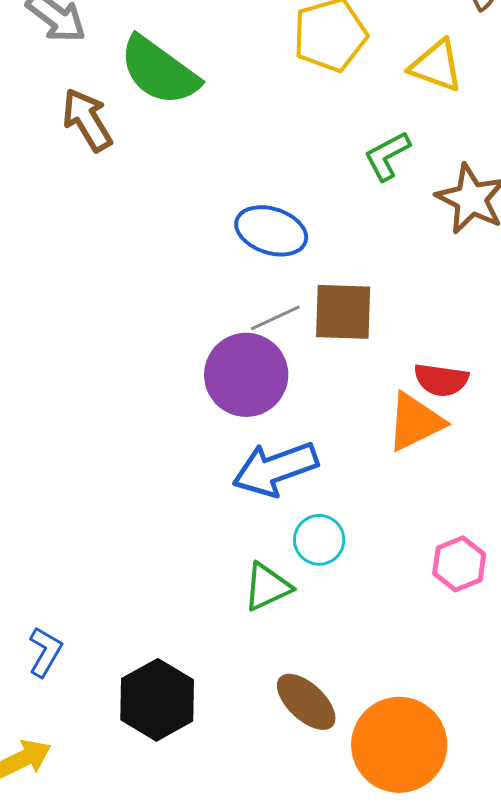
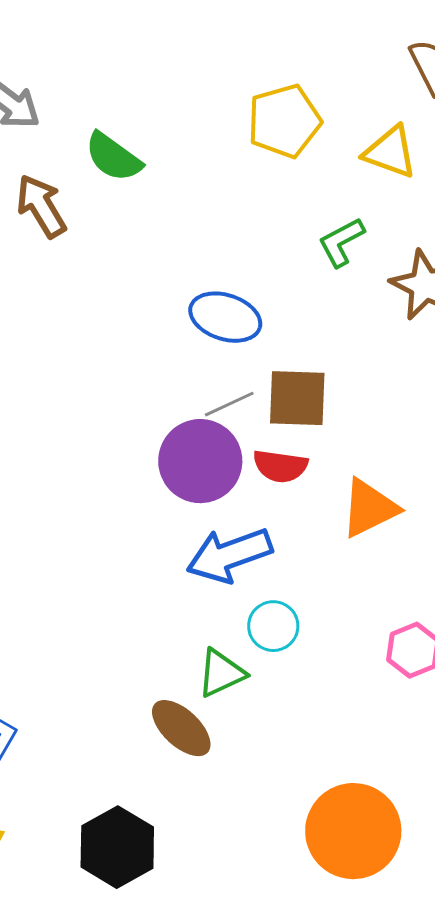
green semicircle: (159, 71) -> (113, 157), size x0.7
red semicircle: (441, 380) -> (280, 466), moved
black hexagon: (157, 700) -> (117, 847), moved
brown ellipse: (306, 702) -> (181, 728), moved

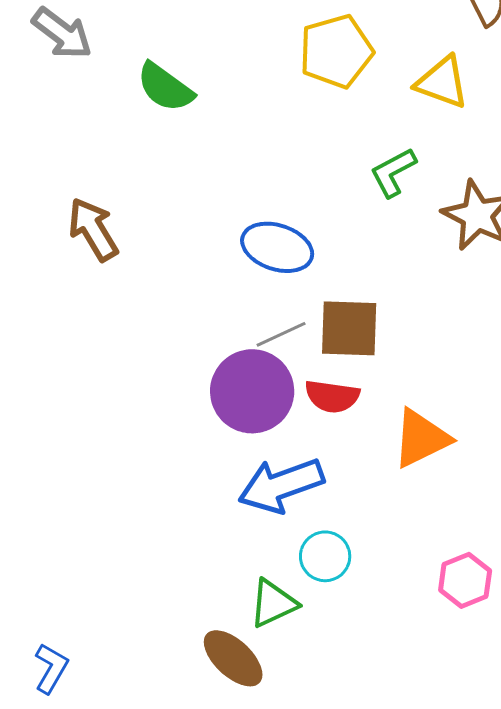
brown arrow: (41, 206) -> (93, 229), moved

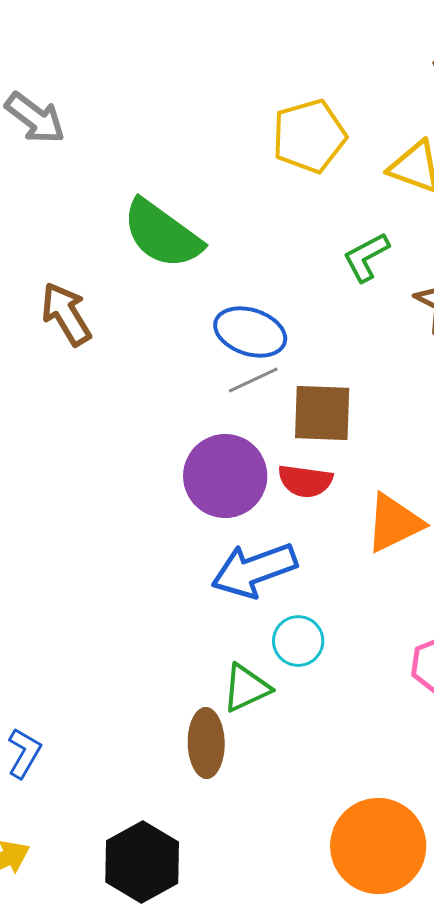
green semicircle: (165, 87) -> (162, 234), moved, size x1.4
gray line: (281, 334) -> (253, 380), moved
brown ellipse: (233, 658) -> (206, 743), turned 46

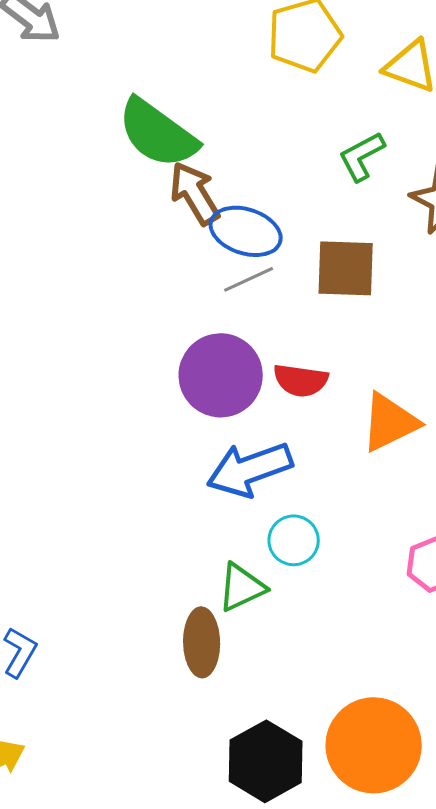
brown arrow: (66, 314) -> (195, 193), moved
brown square: (322, 413) -> (346, 268), moved
black hexagon: (142, 862) -> (266, 761), moved

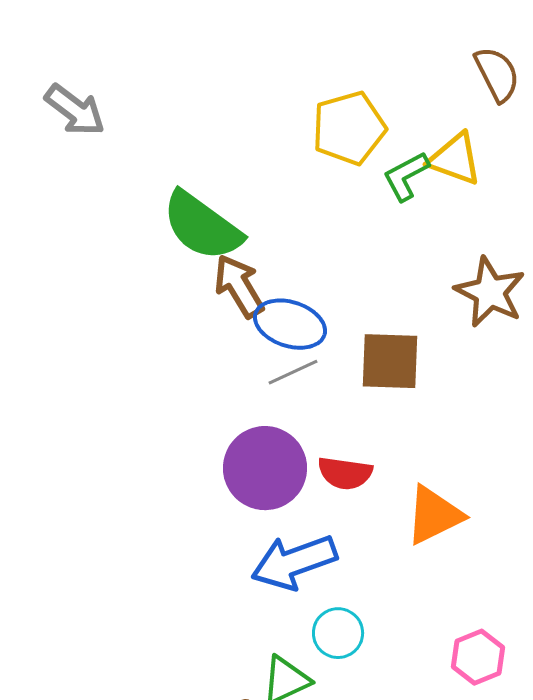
green L-shape: (362, 156) -> (406, 176), moved

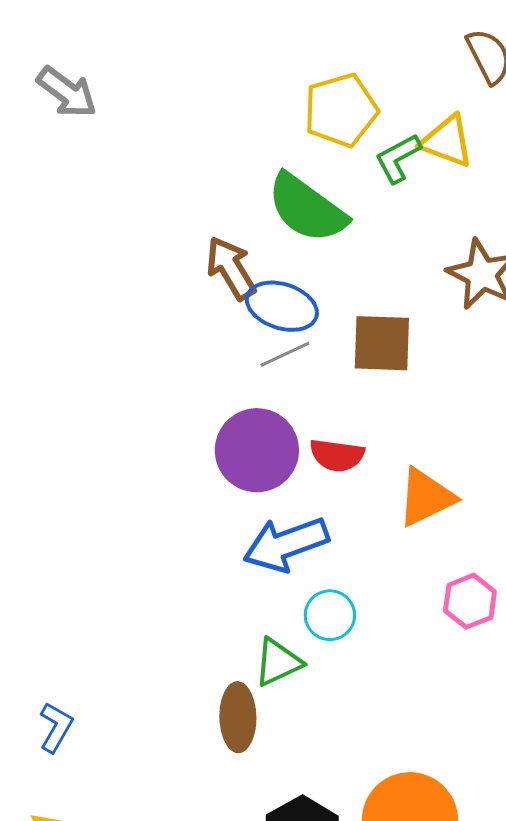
green semicircle: (202, 226) -> (307, 208), moved
pink hexagon: (478, 657) -> (470, 601), moved

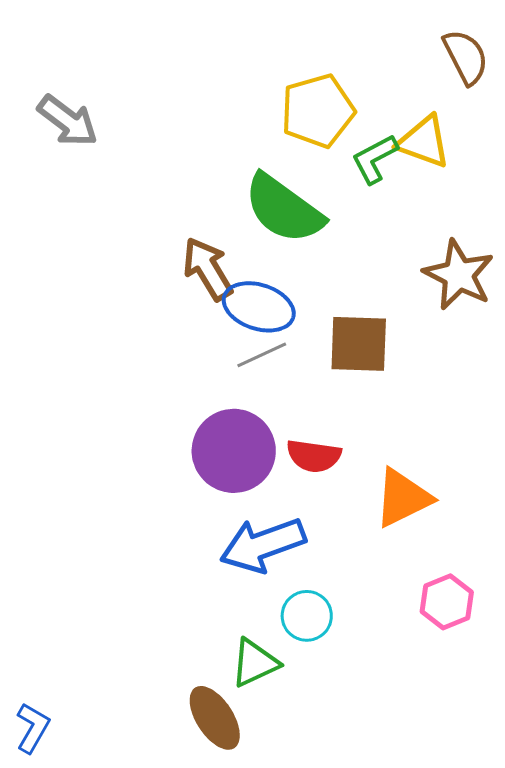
gray arrow: (67, 92) -> (68, 121), moved
brown ellipse: (238, 717) -> (215, 718), turned -32

